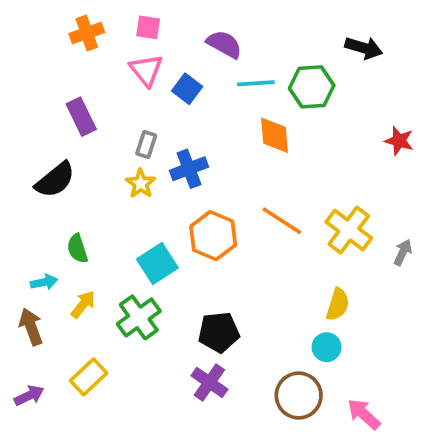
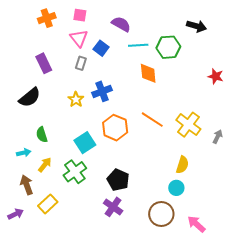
gray rectangle: (146, 145) -> (81, 63), moved
brown arrow: (31, 327) -> (27, 185), moved
black pentagon: (219, 332) -> (118, 180), turned 30

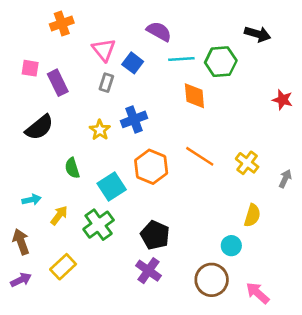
pink square: (80, 15) -> (30, 68), moved
yellow cross: (188, 125) -> (247, 163), size x0.7
green semicircle: (42, 135) -> (72, 168), moved
yellow semicircle: (182, 165) -> (252, 215), moved
brown arrow: (27, 185) -> (21, 242), moved

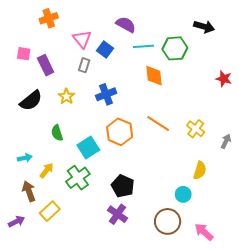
yellow star: (100, 130) -> (66, 96), moved
brown arrow: (21, 242) -> (29, 191), moved

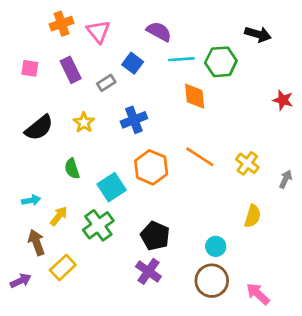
pink triangle: (82, 39) -> (98, 32), moved
purple rectangle: (46, 65) -> (71, 70), moved
gray rectangle: (84, 65) -> (106, 83), turned 40
cyan circle: (183, 194) -> (216, 246), moved

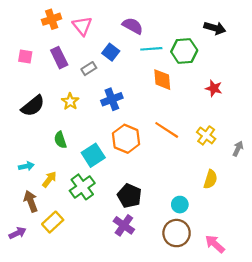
red star: (283, 100) -> (214, 88), moved

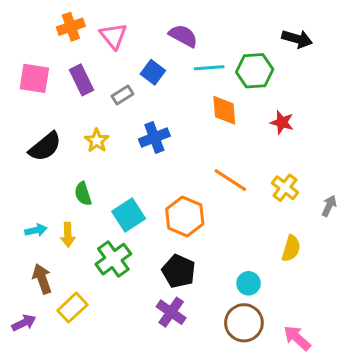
pink square: (25, 57) -> (34, 78), size x1.5
red star: (214, 88) -> (282, 122), moved
orange hexagon: (126, 139) -> (185, 217), moved
yellow arrow: (49, 179) -> (68, 235), moved, turned 140

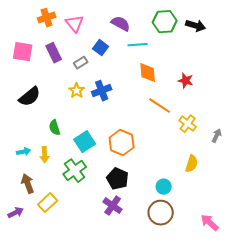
green hexagon: (255, 71) -> (165, 22), moved
yellow star: (97, 141) -> (77, 91), moved
orange line: (230, 180) -> (160, 106), moved
pink arrow: (297, 338) -> (210, 223), moved

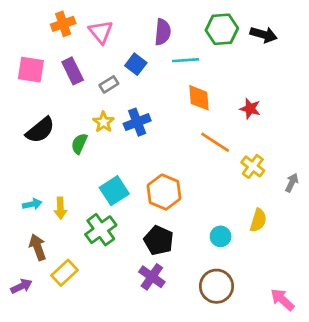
purple semicircle: (121, 24) -> (163, 32), turned 66
green semicircle: (55, 128) -> (79, 144), moved, turned 42
cyan circle: (164, 187) -> (221, 236), moved

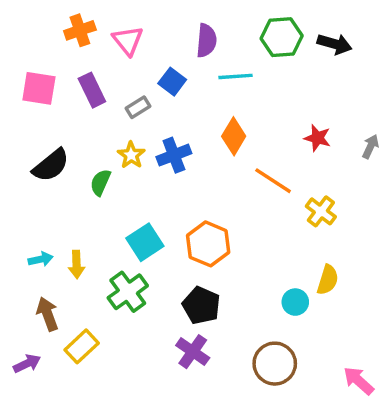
orange diamond: (199, 98) -> (234, 136), moved, turned 36
gray arrow: (292, 183) -> (370, 146), moved
cyan circle: (221, 236) -> (295, 302), moved

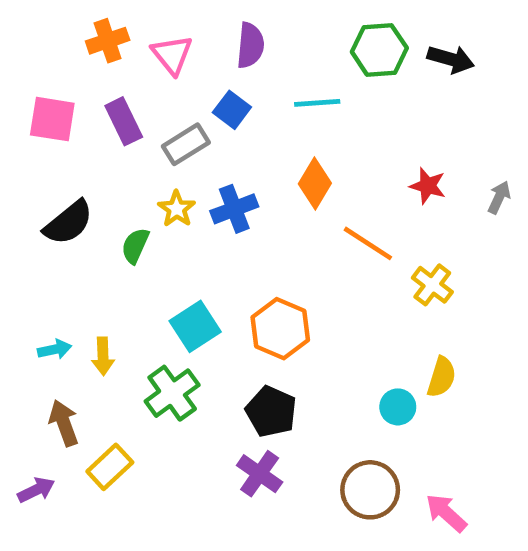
purple semicircle: (206, 41) -> (250, 45), moved
gray rectangle: (138, 107) -> (186, 144), size x1.4
pink arrow: (358, 381) -> (446, 513), moved

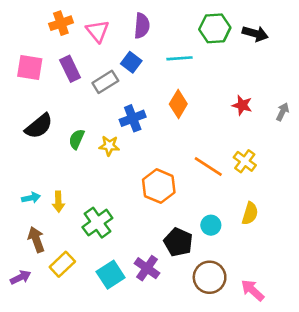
yellow star: (177, 209) -> (109, 146), moved, turned -30
orange line: (368, 243) -> (208, 167), moved
cyan square: (195, 326) -> (111, 275), moved
cyan circle: (398, 407) -> (211, 225), moved
black pentagon: (271, 412) -> (178, 242), moved

